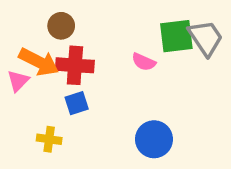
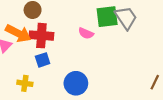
blue circle: (154, 139) -> (76, 83), moved

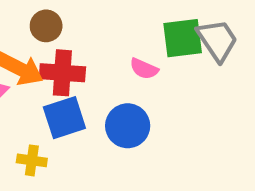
blue square: (43, 60) -> (64, 118), size x1.5
blue circle: (76, 83) -> (128, 126), moved

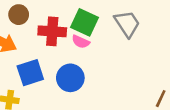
green square: (183, 38) -> (85, 22), moved, turned 32
red cross: (62, 73) -> (52, 31), moved

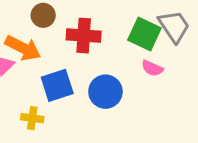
green square: (85, 22) -> (144, 34), moved
pink semicircle: (81, 42) -> (152, 68), moved

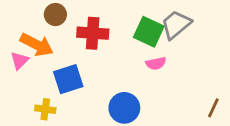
gray trapezoid: (174, 26) -> (176, 25), turned -96
pink semicircle: (152, 68) -> (156, 63), turned -36
blue circle: (105, 92) -> (124, 108), moved

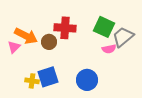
brown circle: (55, 15) -> (49, 42), moved
gray trapezoid: (176, 25) -> (123, 37), moved
blue square: (68, 79) -> (48, 77), moved

